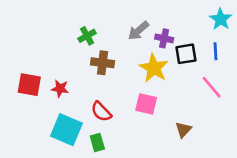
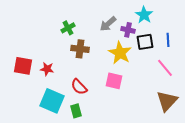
cyan star: (221, 19) -> (144, 15), moved
brown triangle: (183, 130) -> (167, 101), moved, size x1.6

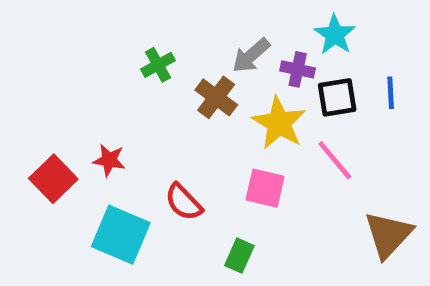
brown cross: (80, 49) -> (216, 97), moved, turned 30
red square: (23, 66) -> (53, 179), moved, turned 36
pink line: (165, 68) -> (335, 160), moved
green rectangle: (76, 111) -> (239, 256), moved, turned 40

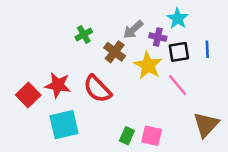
red star: (109, 160) -> (58, 85), size x1.5
pink square: (265, 188) -> (152, 136), moved
red semicircle: (184, 202) -> (97, 89), moved, size x1.4
cyan square: (121, 235) -> (64, 125), turned -36

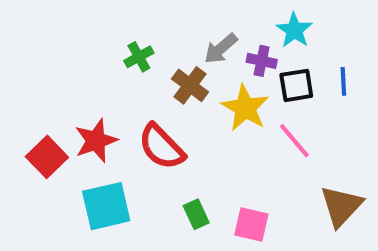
red star: (58, 85) -> (96, 141), turned -30
green rectangle: (127, 136) -> (196, 214), moved, turned -49

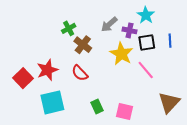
brown cross: (190, 85) -> (83, 45), moved
red semicircle: (161, 147) -> (80, 73), size x0.7

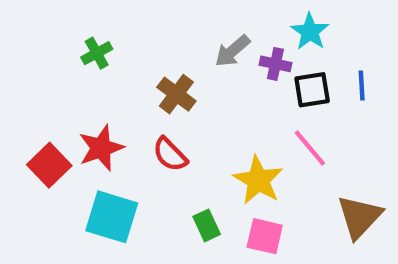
green cross: (69, 28) -> (97, 53), moved
yellow star: (121, 54) -> (258, 180), moved
cyan square: (52, 102) -> (112, 217), turned 30

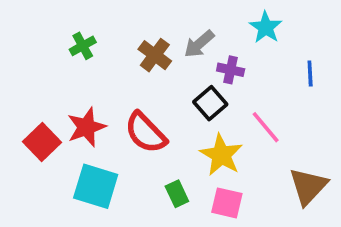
purple cross: (275, 64) -> (231, 70), moved
black square: (312, 90) -> (210, 103), moved, turned -32
brown cross: (176, 94) -> (155, 55), moved
red semicircle: (170, 154) -> (146, 133), size x1.4

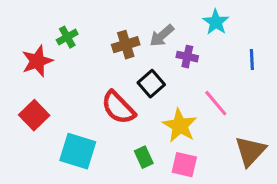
brown cross: (155, 55) -> (126, 45), turned 36
black square: (210, 103) -> (151, 84), moved
red star: (86, 127) -> (37, 61), moved

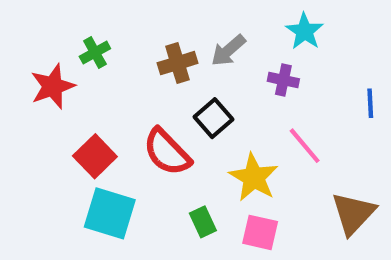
purple cross: (187, 57) -> (283, 80), moved
blue line: (252, 60) -> (370, 103), moved
red square: (34, 115) -> (95, 156), moved

